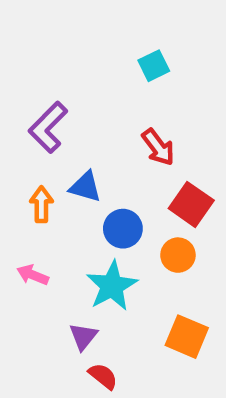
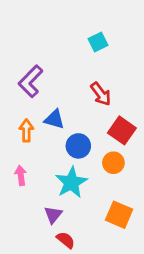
pink arrow: (33, 275) -> (21, 175), turned 60

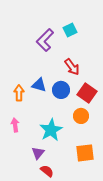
purple L-shape: (31, 81) -> (45, 40), moved
blue circle: (78, 146) -> (61, 90), moved
orange square: (119, 215) -> (85, 153), turned -30

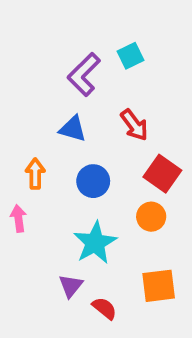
blue triangle: (39, 85) -> (73, 129), moved
blue circle: (61, 90) -> (93, 181), moved
pink arrow: (15, 125) -> (18, 218), moved
red semicircle: (47, 171) -> (104, 308), moved

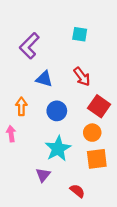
cyan square: (131, 56) -> (80, 34), turned 35
purple L-shape: (84, 74) -> (29, 46), moved
orange square: (159, 286) -> (97, 159), moved
red semicircle: (104, 308) -> (77, 191), moved

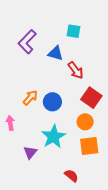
blue triangle: (44, 79) -> (56, 53), moved
orange arrow: (21, 106) -> (30, 98), moved, turned 42
purple triangle: (43, 175) -> (30, 152), moved

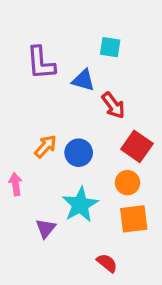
purple L-shape: (27, 42) -> (41, 63), turned -50

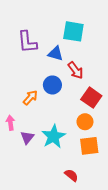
cyan square: (110, 47) -> (73, 31), size x1.5
blue circle: (79, 153) -> (52, 85), moved
purple triangle: (46, 228) -> (27, 137), moved

